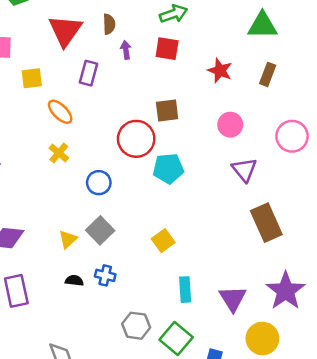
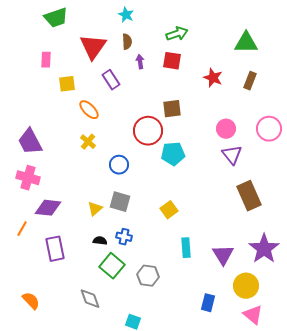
purple rectangle: (88, 73) -> (111, 80), turned -48
pink circle: (230, 125) -> (226, 129), moved
gray square: (100, 230) -> (120, 202), turned -30
green square: (176, 339) -> (112, 266), moved

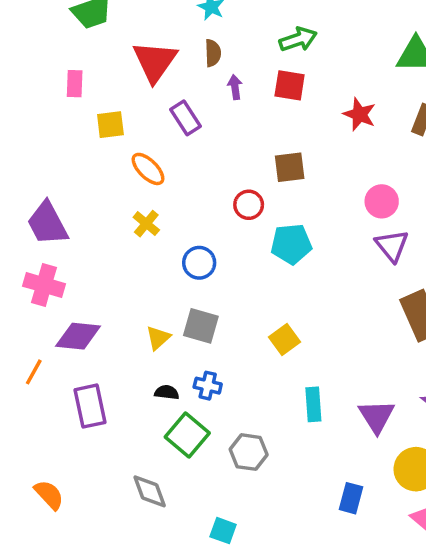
red circle: (148, 131) -> (249, 205), size x0.6

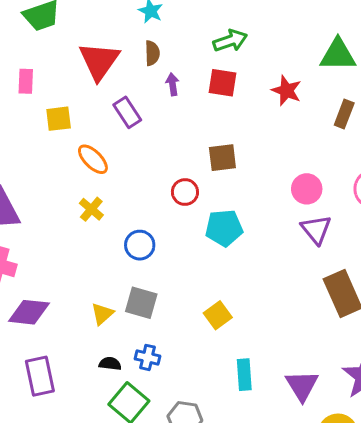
red star: (360, 114) -> (286, 91), moved

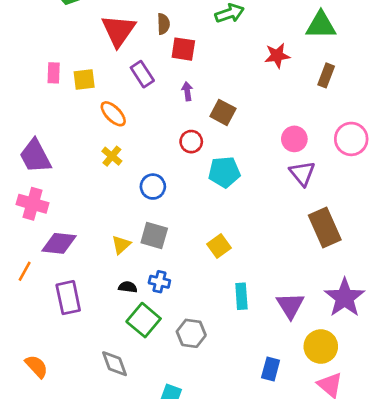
pink rectangle: (26, 81) -> (54, 73), moved
red square: (222, 83) -> (183, 49), moved
purple arrow: (172, 84) -> (187, 91), moved
red star: (286, 91) -> (277, 56), turned -30
brown square: (222, 158) -> (223, 112), turned 35

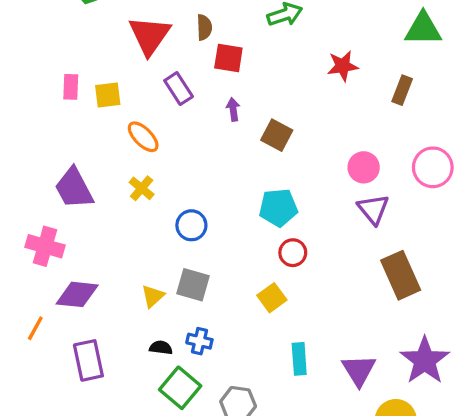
green triangle: (321, 25) -> (423, 29), moved
red circle: (191, 142) -> (293, 253), moved
purple trapezoid: (35, 156) -> (74, 188), moved

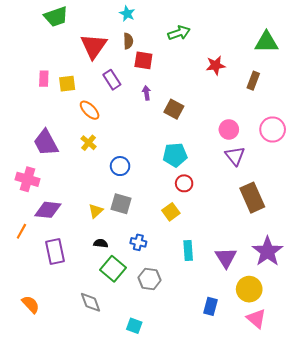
blue cross: (199, 341) -> (138, 242), moved

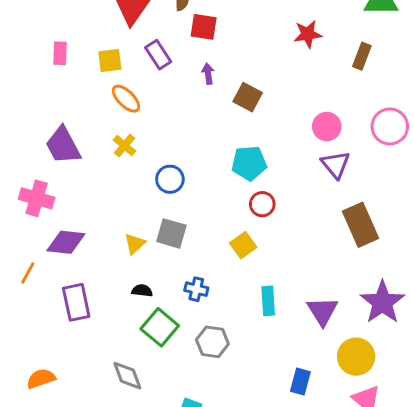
yellow square: (67, 84) -> (110, 61), moved
orange semicircle: (31, 304) -> (41, 379), turned -66

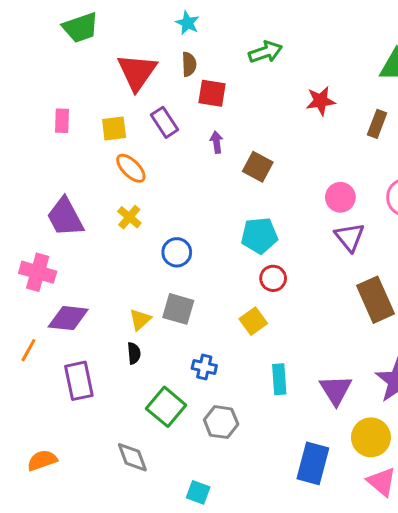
black semicircle: (142, 291) -> (134, 353), moved, turned 78
blue rectangle: (300, 381) -> (313, 463), size x1.5

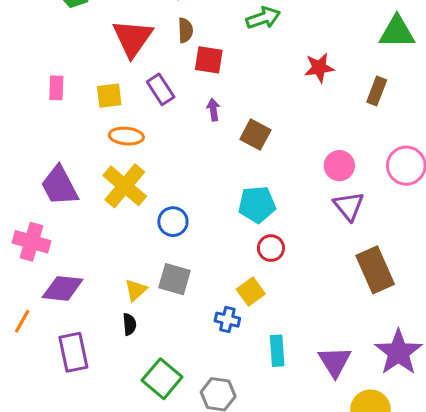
orange ellipse: (131, 168) -> (126, 136), turned -40
yellow cross: (129, 217) -> (125, 186), size x1.8
blue cross: (204, 367) -> (227, 320), moved

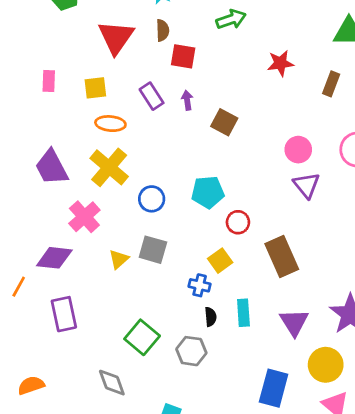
purple rectangle: (161, 89) -> (152, 96), moved
cyan pentagon: (257, 205) -> (208, 192), moved
pink cross: (31, 242) -> (84, 217), moved, turned 32
brown rectangle: (375, 270) -> (282, 256), moved
black semicircle: (129, 324) -> (211, 317), moved

